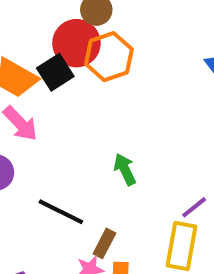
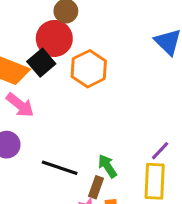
orange hexagon: (109, 57) -> (89, 69), moved
green arrow: (125, 169) -> (107, 166), moved

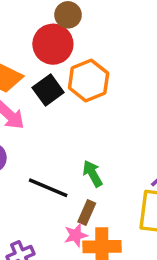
black square: (41, 63) -> (48, 90), moved
green arrow: (107, 166) -> (93, 174), moved

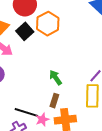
black line: (48, 188) -> (26, 112), moved
pink star: (76, 235) -> (42, 120), moved

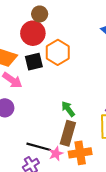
black square: (25, 31) -> (34, 62), turned 30
brown rectangle: (54, 101) -> (68, 133), size x1.6

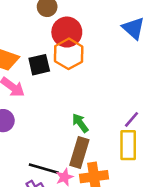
red circle: (33, 33) -> (67, 32), moved

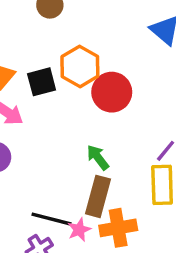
red circle: (67, 32) -> (112, 92), moved

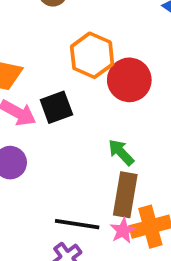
black square: (42, 82) -> (56, 107), moved
pink star: (79, 230) -> (123, 231), moved

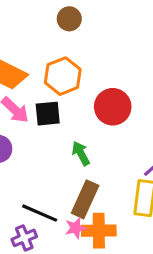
orange hexagon: (92, 55) -> (63, 76), moved
green arrow: (121, 152) -> (81, 153), moved

